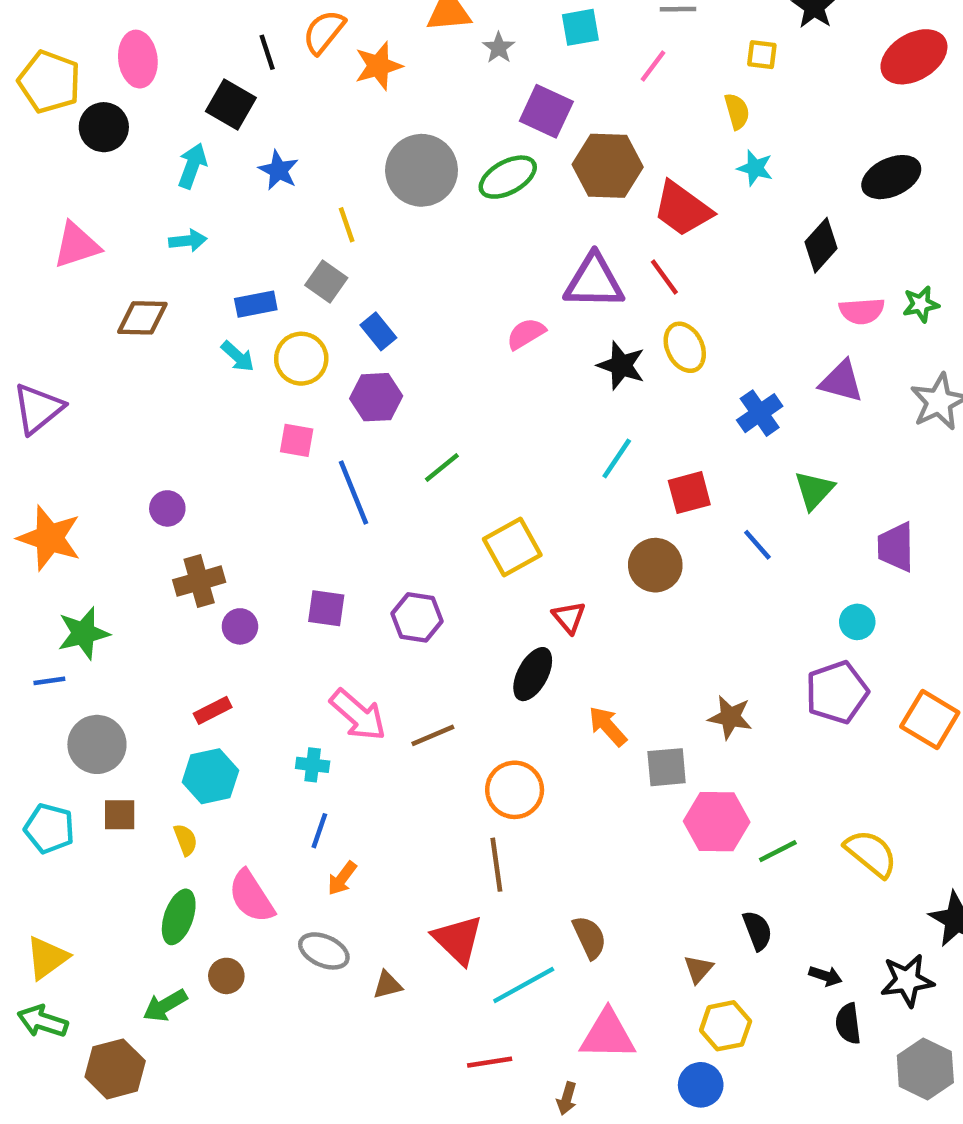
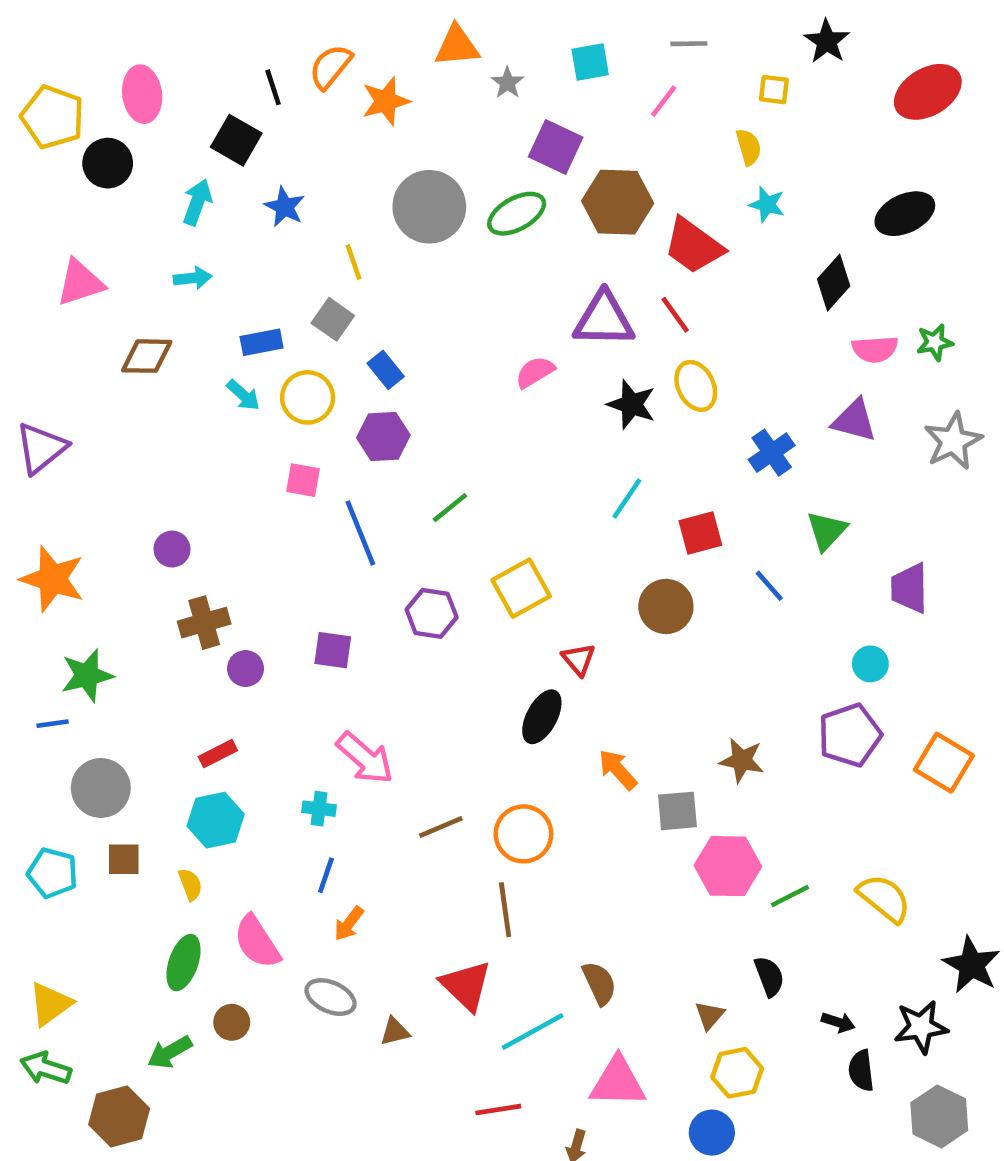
purple hexagon: (417, 617) -> (432, 613), moved
brown line: (433, 735) -> (441, 827), moved

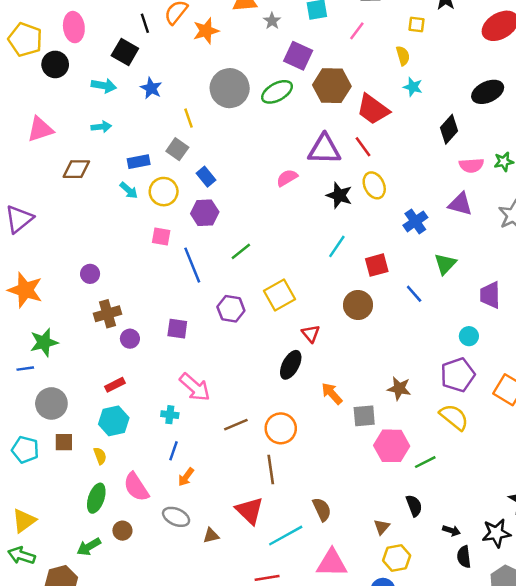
cyan arrow: (197, 202) -> (104, 86), turned 80
yellow semicircle: (884, 898) -> (454, 417), moved

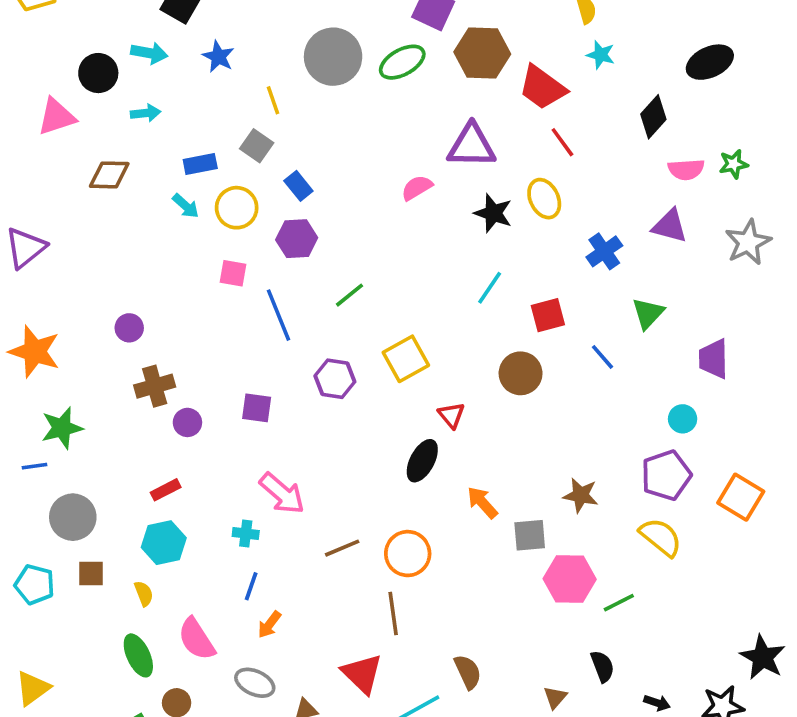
black circle: (55, 64) -> (98, 73), moved
red line: (363, 147) -> (562, 142), moved
green ellipse: (96, 498) -> (138, 655), turned -44

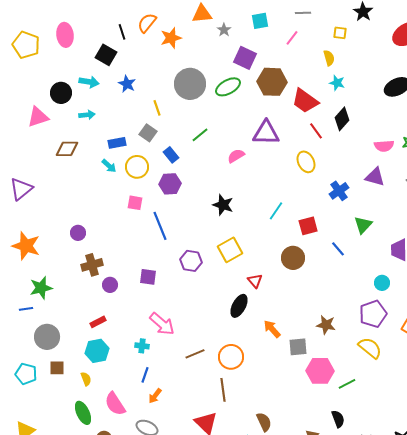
black diamond: (653, 117) -> (342, 119), moved
black star: (493, 213) -> (223, 205), moved
green line: (349, 295) -> (200, 135), moved

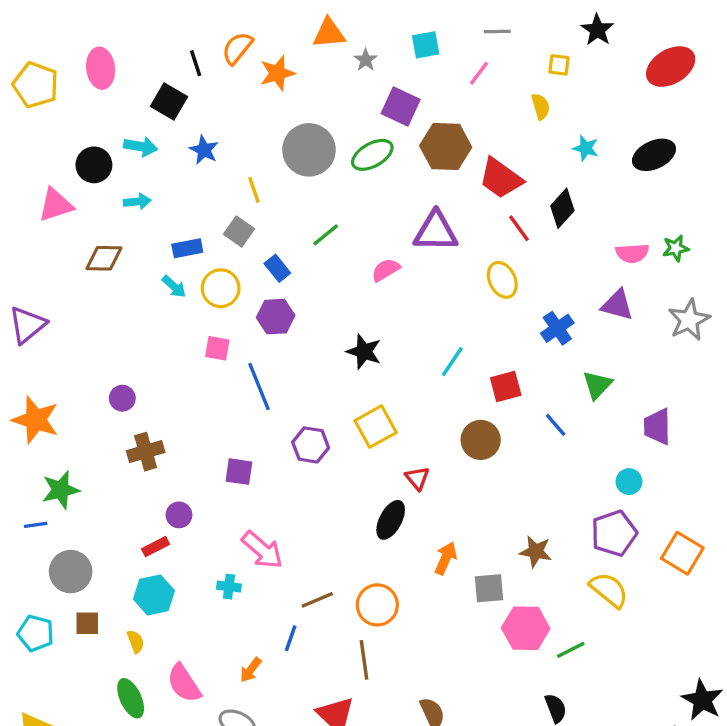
cyan star: (337, 83) -> (586, 148), moved
purple circle: (110, 285) -> (179, 515), moved
orange arrow: (272, 329) -> (446, 558), turned 66
blue line: (145, 375) -> (291, 638), moved

